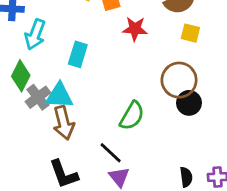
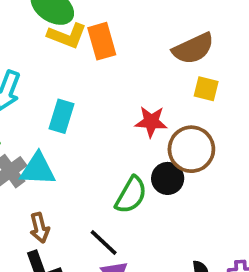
red star: (135, 29) -> (151, 122), moved
black circle: (189, 103) -> (168, 178), moved
brown arrow: (64, 123) -> (40, 228), moved, size x0.7

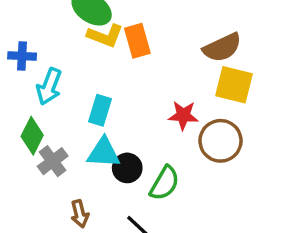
yellow square: (206, 89) -> (234, 85), size x1.6
cyan triangle: (38, 169) -> (103, 153), moved
black circle: (168, 178) -> (127, 168), moved

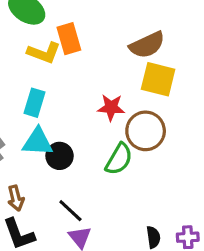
yellow L-shape: (105, 36) -> (44, 53), moved
green semicircle: (165, 183) -> (119, 159), moved

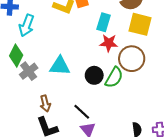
cyan rectangle: (35, 103) -> (104, 22), moved
black circle: (60, 156) -> (94, 75), moved

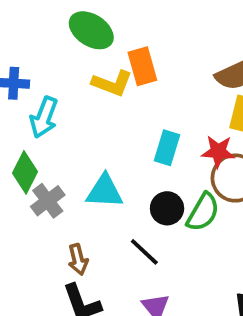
cyan rectangle: (104, 22) -> (167, 148), moved
red star: (109, 43) -> (218, 152), moved
black line: (82, 112) -> (144, 252), moved

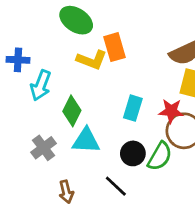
green diamond: (25, 172) -> (72, 111), moved

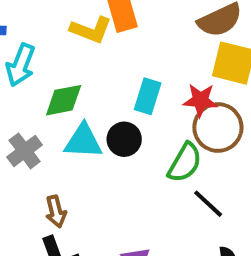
green diamond: (72, 111) -> (64, 100), turned 52
black circle: (133, 153) -> (124, 139), moved
black line: (116, 186) -> (208, 204), moved

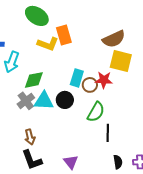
brown circle: (218, 127) -> (90, 85), moved, size x0.6
gray cross: (25, 151) -> (26, 101), moved
black line: (208, 204) -> (108, 133), turned 48

